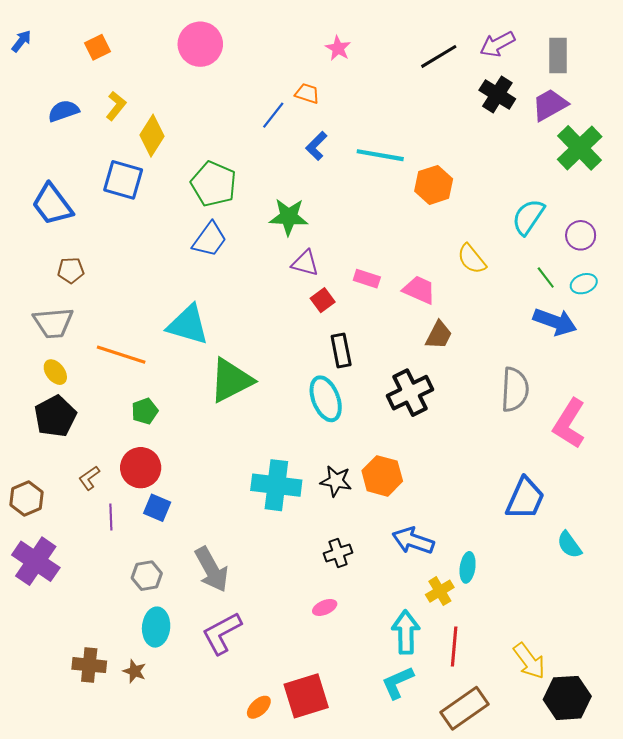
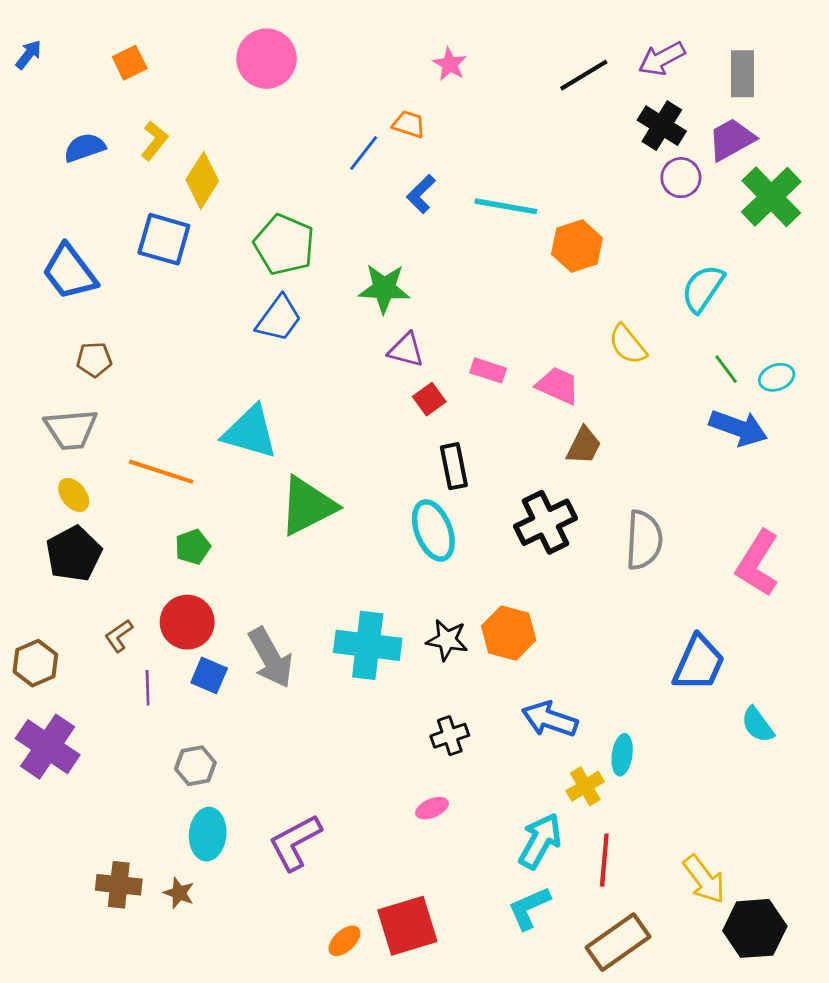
purple circle: (581, 235) -> (681, 178), moved
gray semicircle: (515, 390) -> (644, 540), moved
gray arrow: (212, 569) -> (271, 658), moved
cyan arrow: (406, 632) -> (540, 841), turned 30

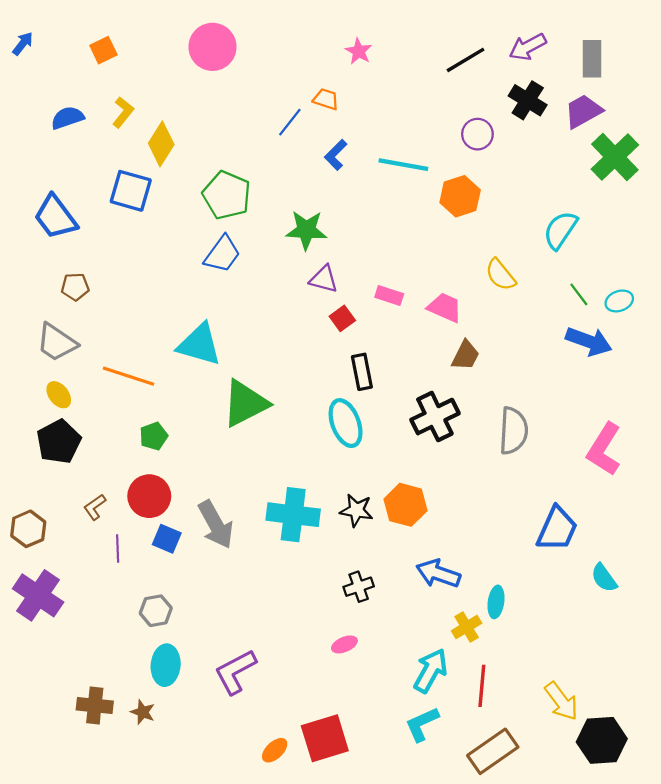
purple circle: (681, 178) -> (477, 134), moved
gray trapezoid: (71, 429) -> (57, 342), turned 39

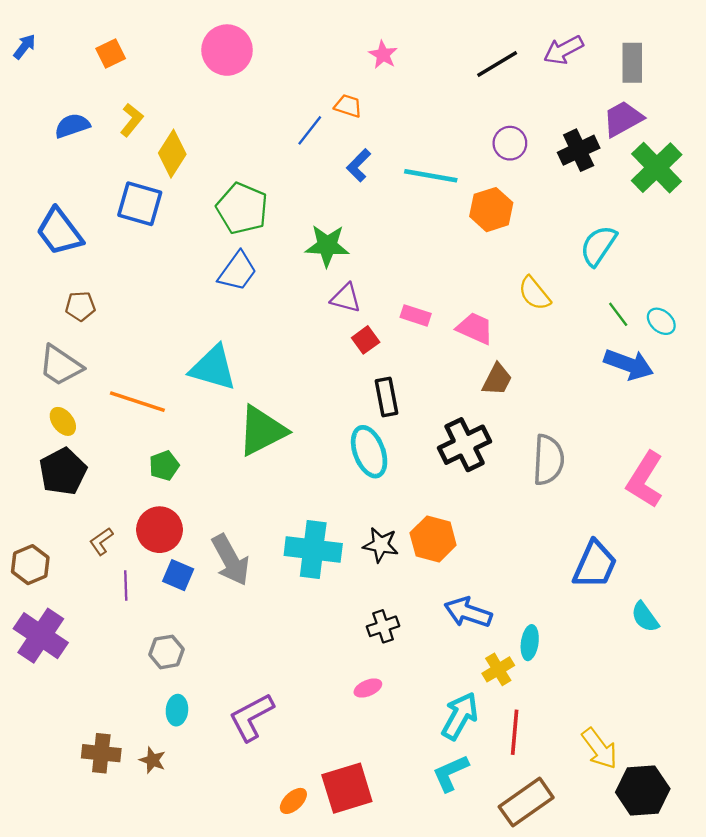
black cross: (528, 100) -> (579, 150), moved, turned 33
cyan ellipse: (619, 301) -> (661, 321), turned 60
cyan ellipse: (166, 665) -> (177, 710), size x0.7

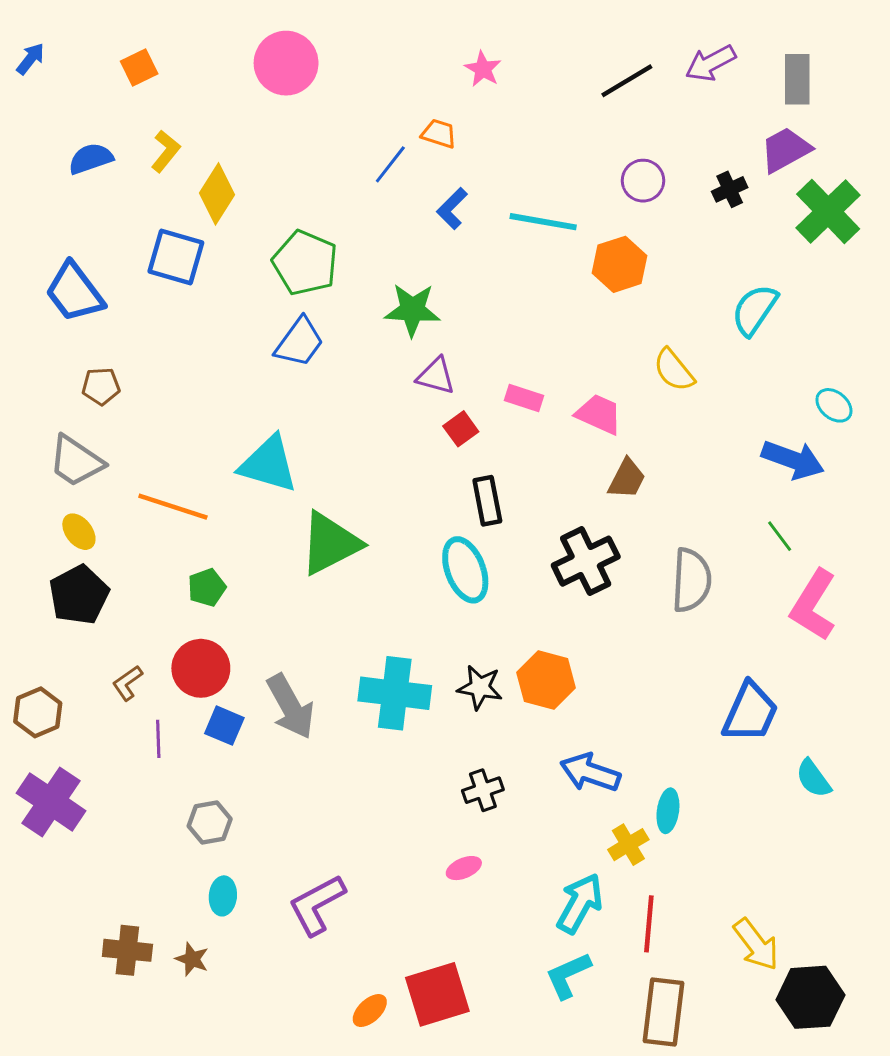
black cross: (579, 150) -> (730, 189), size x0.7
green line: (618, 314) -> (780, 536), moved
brown rectangle: (526, 802) -> (664, 1012), turned -48

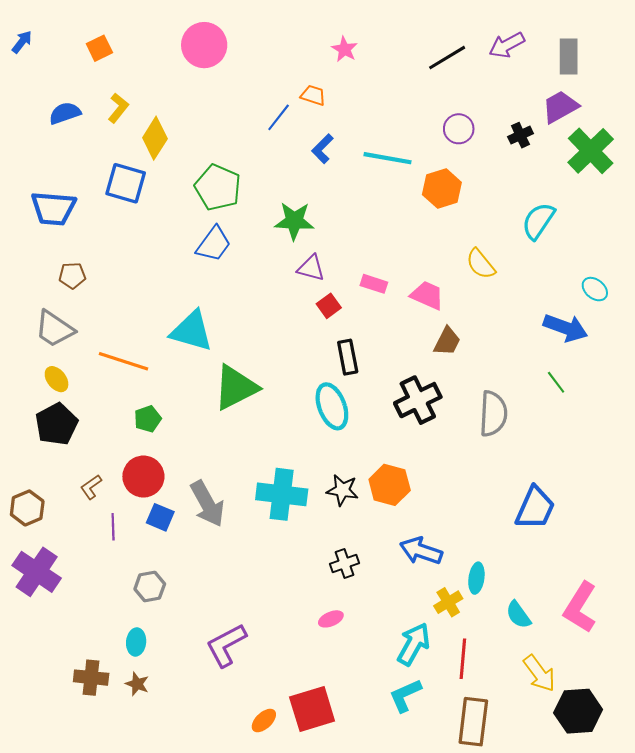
blue trapezoid: (75, 292) -> (53, 208), turned -48
pink L-shape: (813, 605) -> (580, 607), moved
cyan semicircle: (813, 778) -> (518, 615), moved
cyan ellipse: (223, 896) -> (136, 642), moved

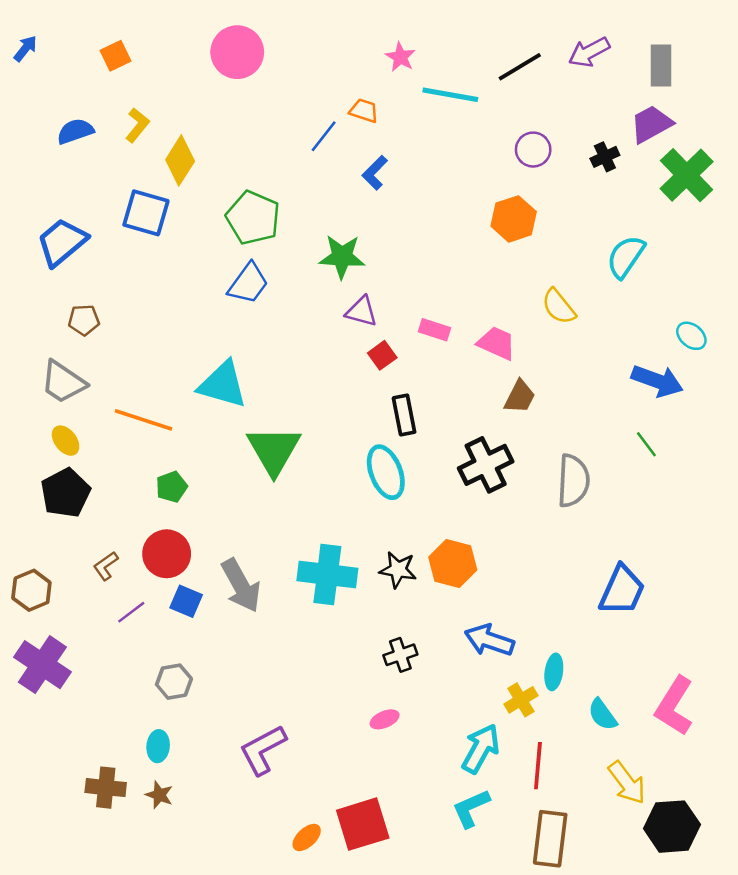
cyan line: (387, 158) -> (450, 95), moved
blue trapezoid: (53, 208) -> (62, 242), turned 135
green triangle: (236, 387) -> (274, 450), turned -33
purple line: (113, 527) -> (131, 612), turned 55

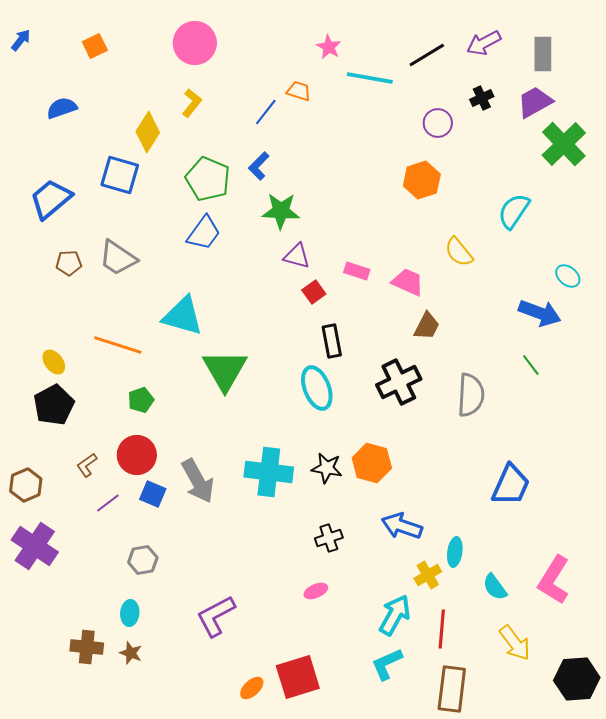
yellow L-shape: (137, 125) -> (192, 103), moved
black cross: (605, 157) -> (482, 98), moved
blue L-shape: (375, 173) -> (259, 166), moved
gray trapezoid: (63, 382) -> (118, 258), moved
black hexagon: (672, 827) -> (577, 679), moved

